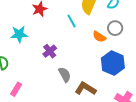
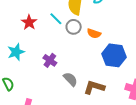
cyan line: (72, 21) -> (56, 19), moved
gray circle: (115, 28) -> (74, 27), moved

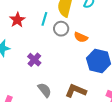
cyan line: (56, 19) -> (44, 19), turned 56
gray semicircle: (70, 79) -> (45, 90), moved

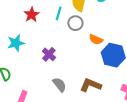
orange semicircle: (81, 37) -> (96, 39), moved

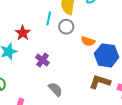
red star: (32, 15) -> (23, 33), moved
brown L-shape: (91, 85) -> (100, 82), moved

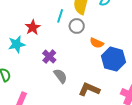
brown L-shape: (100, 82) -> (89, 89), moved
gray semicircle: (55, 89) -> (60, 76), moved

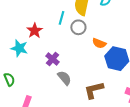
cyan star: (17, 44) -> (19, 48), turned 30
brown L-shape: (89, 89) -> (94, 90), turned -35

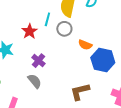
red star: (35, 31) -> (30, 31), moved
gray semicircle: (64, 78) -> (35, 81), moved

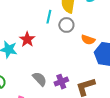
red star: (30, 31) -> (27, 39), moved
purple cross: (39, 61) -> (61, 82), moved, turned 32

